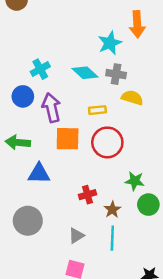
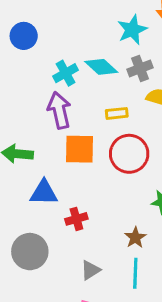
cyan cross: (40, 69) -> (66, 73), moved
gray cross: (116, 74) -> (140, 68), turned -30
blue circle: (23, 96) -> (24, 36), moved
red cross: (87, 195) -> (76, 219), moved

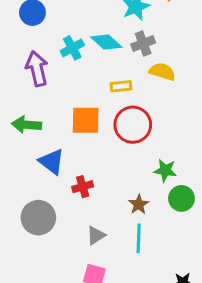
purple arrow: (59, 110) -> (37, 69), moved
blue triangle: (44, 193) -> (52, 162), turned 36

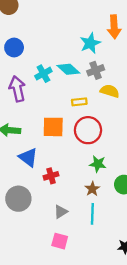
green star: (165, 170) -> (98, 164), moved

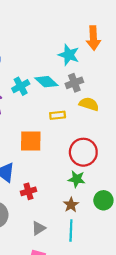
cyan star: (90, 43) -> (69, 55), turned -30
red circle: (88, 130) -> (83, 152), moved

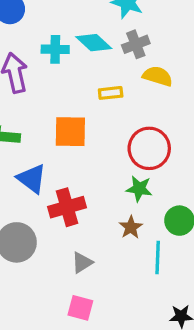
cyan cross: (21, 86) -> (55, 49), turned 30
red cross: (28, 191) -> (67, 207), size x1.5
cyan line: (71, 230) -> (158, 258), moved

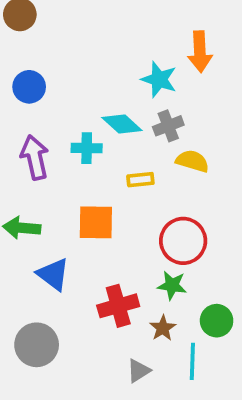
cyan cross: (55, 49) -> (87, 148), moved
red cross: (67, 207) -> (118, 306), moved
gray triangle: (82, 263) -> (139, 371), moved

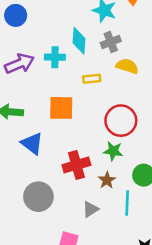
cyan diamond: (122, 124) -> (79, 41), turned 52
purple arrow: (35, 157) -> (19, 64), turned 80
gray circle: (37, 345) -> (38, 197), moved

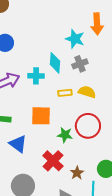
yellow semicircle: (127, 66) -> (87, 92), moved
green star: (113, 151) -> (65, 135), moved
red cross: (76, 165) -> (53, 161), turned -30

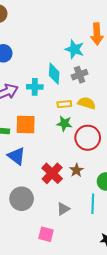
orange square: (41, 116) -> (26, 124), moved
green star: (65, 135) -> (64, 123), moved
brown star: (77, 173) -> (76, 170), moved

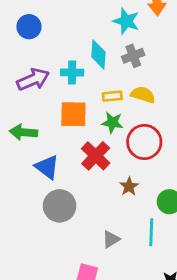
orange square: (26, 124) -> (73, 114), moved
red cross: (52, 173) -> (96, 156), moved
gray circle: (22, 199) -> (60, 206), moved

